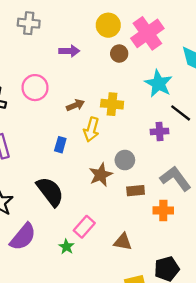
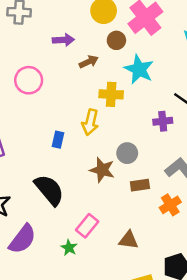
cyan star: (158, 84) -> (139, 69), moved
brown arrow: (75, 105) -> (89, 62), moved
brown star: (101, 175) -> (102, 170), turned -30
orange cross: (163, 210) -> (170, 205), turned -30

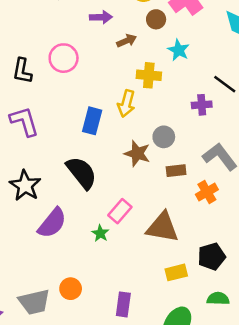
cyan star: (139, 69) -> (179, 50), size x0.7
blue rectangle: (58, 140) -> (92, 121), size x1.5
brown triangle: (129, 240) -> (162, 227), size x1.6

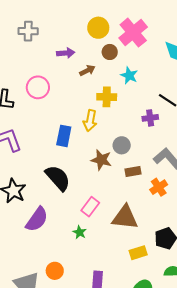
green star: (100, 233) -> (80, 232), moved

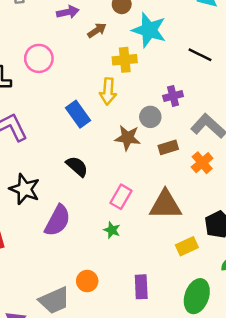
cyan star: (129, 75) -> (149, 30), size x1.6
purple cross: (150, 118) -> (173, 96), moved
blue rectangle: (64, 136) -> (78, 114), turned -40
black semicircle: (58, 178) -> (77, 166), size x0.7

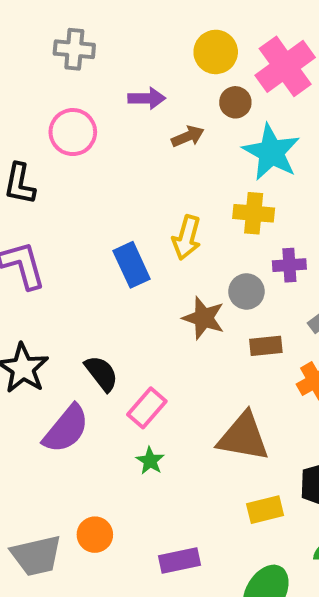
pink circle: (39, 58) -> (73, 132), moved
yellow cross: (125, 60) -> (254, 213), moved
black semicircle: (77, 166) -> (101, 373), moved
pink rectangle: (121, 197) -> (147, 408), moved
purple rectangle: (141, 287) -> (180, 561), turned 70

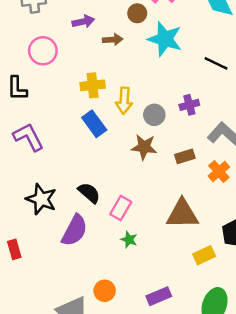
brown arrow: (188, 136) -> (113, 40), turned 30
yellow cross: (254, 213) -> (93, 85), moved
gray circle: (246, 291) -> (154, 115), moved

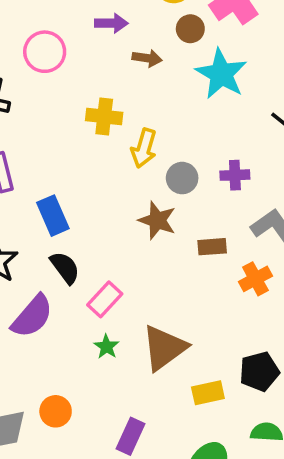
blue rectangle: (94, 124) -> (53, 216), moved
brown triangle: (182, 214) -> (164, 348), moved, turned -48
purple rectangle: (159, 296) -> (130, 436), turned -55

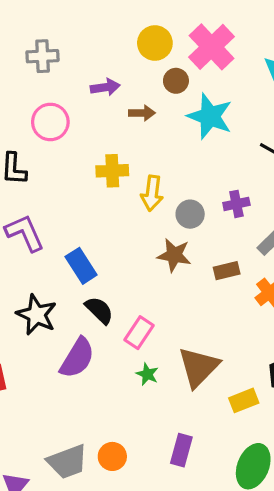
orange circle: (56, 411) -> (112, 456), moved

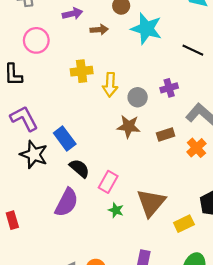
black star: (36, 315) -> (34, 154), moved

